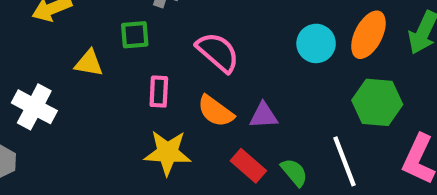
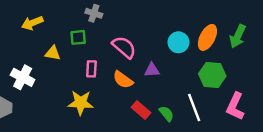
purple triangle: (264, 116) -> (152, 70), moved
yellow star: (168, 153) -> (81, 103), moved

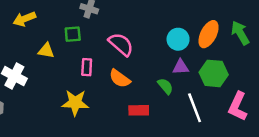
green arrow: (238, 36) -> (240, 33), turned 125
purple triangle: (152, 70) -> (181, 67), moved
red rectangle: (141, 110) -> (139, 110), turned -42
green semicircle: (166, 114) -> (165, 86), moved

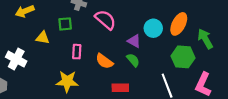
green arrow: (240, 33) -> (205, 39), moved
pink semicircle: (121, 44) -> (105, 20), moved
purple triangle: (181, 67) -> (134, 41), moved, turned 32
green semicircle: (165, 86) -> (133, 60), moved

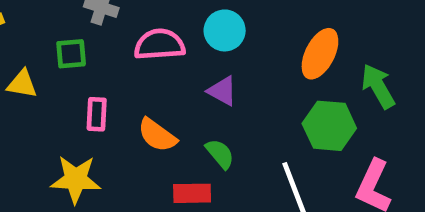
pink semicircle: (105, 20) -> (159, 44), turned -45
cyan circle: (153, 28) -> (225, 30), moved
green semicircle: (133, 60) -> (220, 154), moved

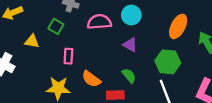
green square: (71, 54) -> (56, 26), turned 35
green hexagon: (329, 126) -> (168, 62), moved
orange semicircle: (157, 135) -> (91, 79), moved

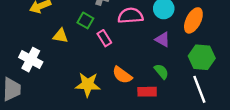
orange ellipse: (178, 26) -> (193, 20), moved
pink rectangle: (68, 56) -> (104, 38), moved, turned -35

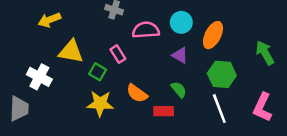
green square: (85, 20) -> (98, 72), moved
yellow triangle: (60, 36) -> (71, 52), size x1.5

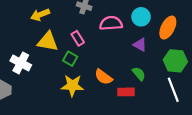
yellow arrow: (49, 20) -> (40, 15), moved
pink rectangle: (118, 54) -> (78, 38), moved

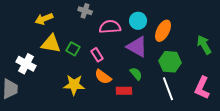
pink rectangle: (78, 38) -> (97, 55), moved
purple triangle: (140, 45) -> (137, 47), size x1.6
green square: (70, 59) -> (73, 49), moved

